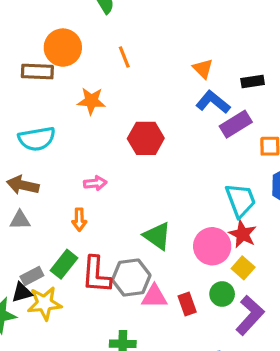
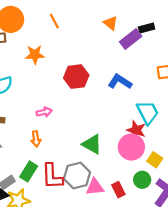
blue L-shape: (213, 102) -> (120, 82), moved
purple rectangle: (236, 124) -> (131, 39), moved
red star: (243, 234) -> (136, 130), moved

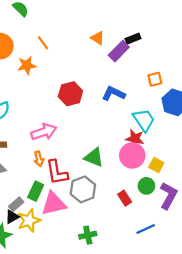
orange star: (35, 55) -> (27, 65), moved
pink arrow: (44, 112) -> (44, 132), size x1.6
red L-shape: (52, 176) -> (57, 172), moved
pink triangle: (95, 187) -> (54, 204), moved, size x1.4

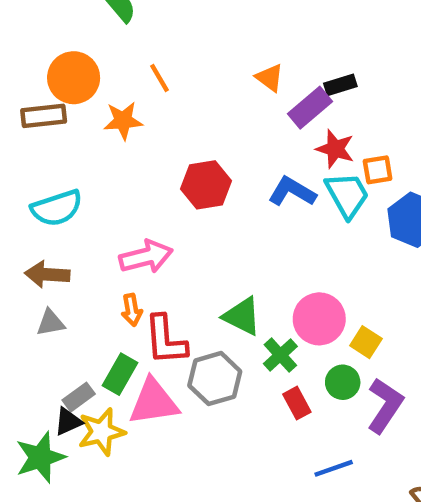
cyan trapezoid: (144, 120) -> (347, 195), moved
red star: (135, 139) -> (335, 149), moved
green cross: (88, 235) -> (280, 355), moved, turned -35

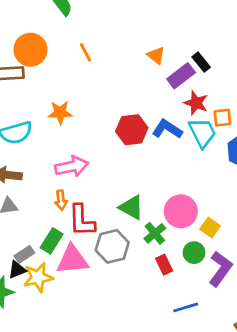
black rectangle: (340, 85) -> (201, 62), turned 66
orange star: (123, 121) -> (60, 113), moved
red hexagon: (206, 185) -> (132, 130), moved

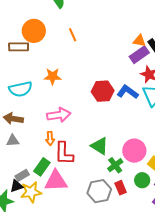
orange triangle: (156, 55) -> (139, 41), moved, turned -32
gray hexagon: (112, 246) -> (99, 191), moved

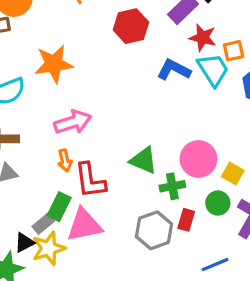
orange star: (53, 76) -> (54, 64), size x1.4
red hexagon: (103, 91) -> (131, 26), moved
green cross: (115, 165) -> (172, 186), turned 35
gray rectangle: (22, 175) -> (43, 224), moved
red rectangle: (121, 188) -> (186, 220), turned 48

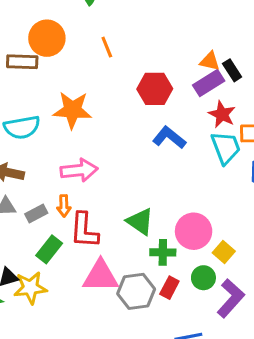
blue L-shape: (174, 70) -> (169, 138), moved
gray rectangle: (43, 224) -> (36, 213), moved
pink triangle: (84, 225) -> (101, 276), moved

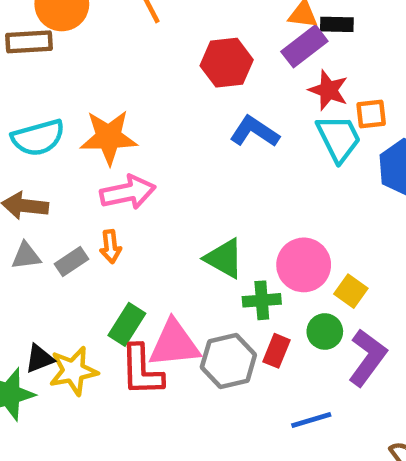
black rectangle: (232, 70) -> (337, 24), turned -50
orange star: (72, 110) -> (109, 137), moved
red L-shape: (84, 230) -> (142, 370), moved
green rectangle: (49, 249) -> (127, 324), moved

